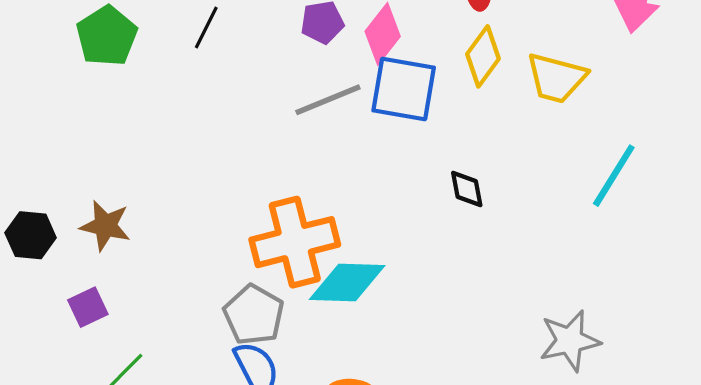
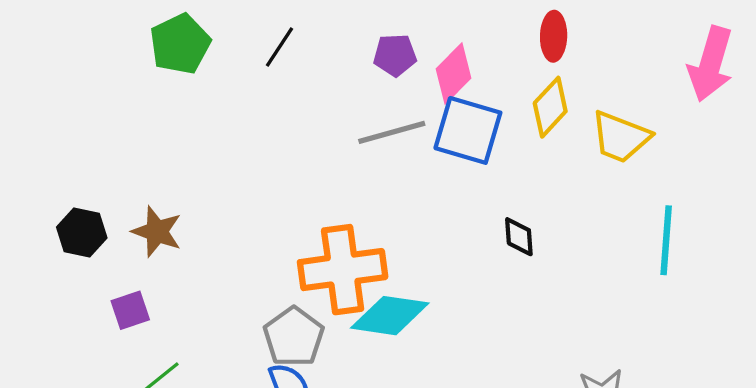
cyan line: (614, 176) -> (666, 240), turned -34

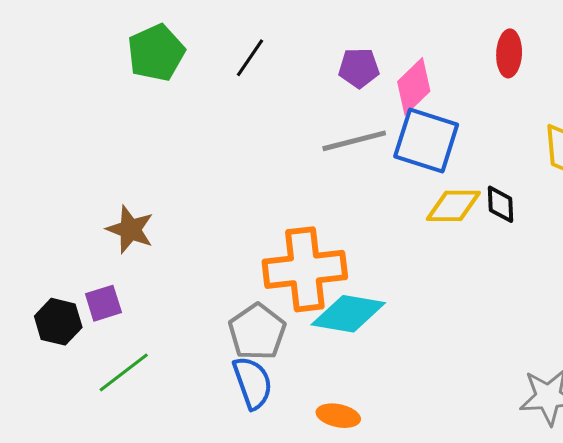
yellow diamond: (550, 107) -> (453, 206), moved, turned 46
black hexagon: (82, 233) -> (58, 322), moved
black diamond: (519, 237) -> (500, 204), moved

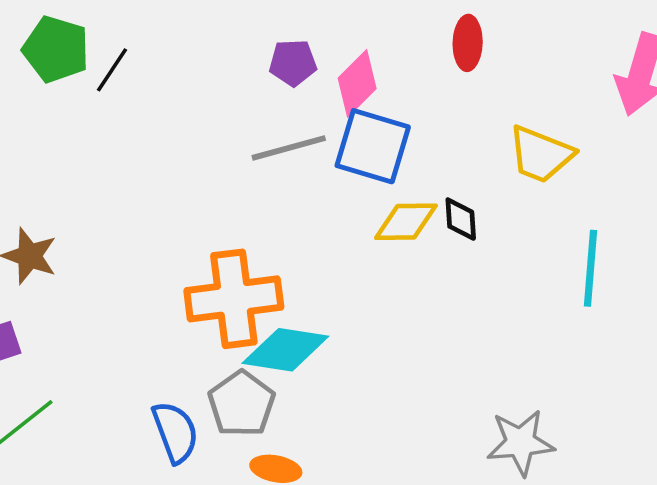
green pentagon: (156, 53) -> (56, 49), turned -30
black line: (250, 58) -> (112, 70), moved
gray pentagon: (257, 332) -> (242, 404), moved

